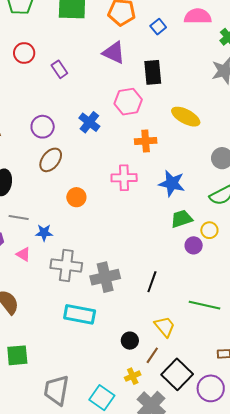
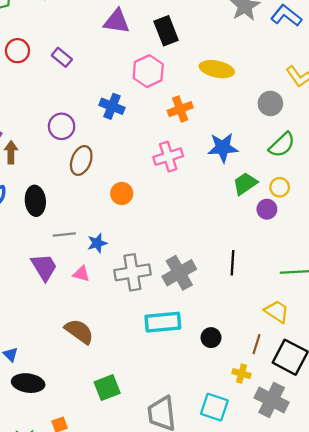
yellow trapezoid: (165, 327) -> (277, 312), moved
black circle: (130, 341) -> (211, 338), moved
yellow cross: (133, 376) -> (241, 373), turned -35

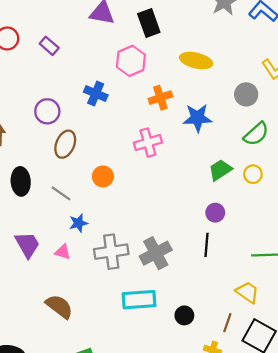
blue star: (223, 148) -> (198, 118), moved
purple circle: (267, 209) -> (215, 213), moved
gray line: (64, 235) -> (61, 193), moved, turned 40

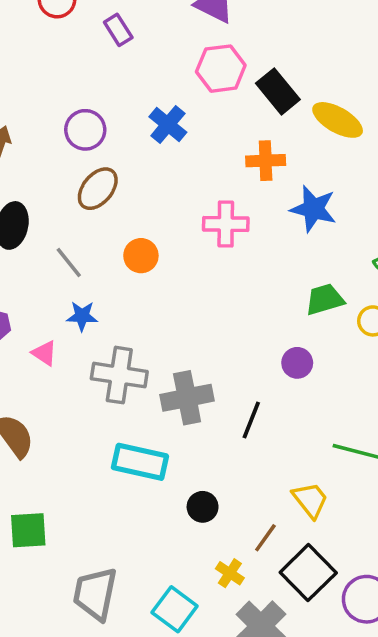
black rectangle: (149, 23) -> (278, 91), moved, turned -36
pink hexagon: (131, 61) -> (221, 69), moved
black line: (207, 245) -> (251, 420), moved

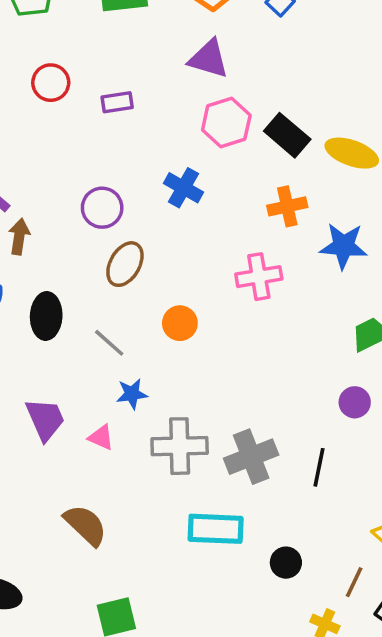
purple rectangle: (118, 30) -> (117, 102), turned -56

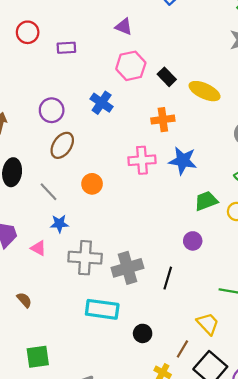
purple triangle: (209, 59) -> (124, 27), size x0.7
black rectangle: (287, 135) -> (167, 77), size x0.7
blue star: (343, 246) -> (183, 161), moved
brown semicircle: (85, 525) -> (24, 300), size x0.6

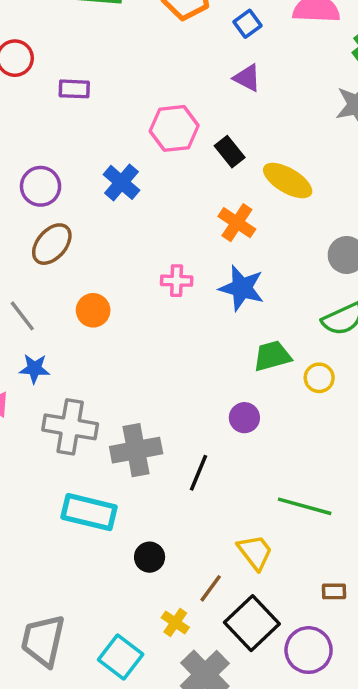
purple triangle: (124, 27) -> (247, 78), moved
orange cross: (163, 120) -> (237, 223), moved, turned 35
pink cross: (142, 160) -> (177, 281), size x0.7

